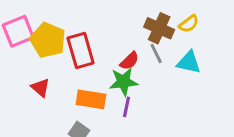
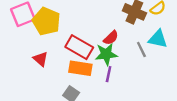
red rectangle: (81, 51) -> (79, 47), moved, turned -44
gray line: (156, 53) -> (141, 49), moved

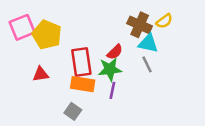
cyan triangle: (158, 39) -> (148, 43), moved
red rectangle: (79, 47) -> (81, 62), turned 52
red triangle: (40, 59) -> (41, 74), turned -49

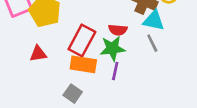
red semicircle: (115, 52) -> (118, 30), turned 49
red rectangle: (81, 62) -> (82, 40), turned 36

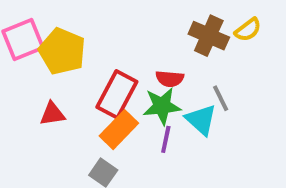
cyan triangle: (154, 21) -> (201, 120), moved, turned 30
orange rectangle: (83, 64) -> (119, 130), turned -55

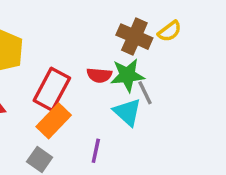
green star: (162, 106) -> (127, 75), moved
purple line: (166, 139) -> (96, 151), moved

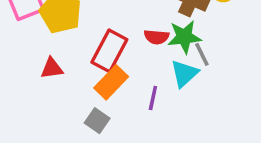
cyan triangle: (127, 112) -> (184, 74), turned 36
purple line: (96, 151) -> (153, 98), moved

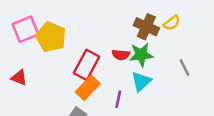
gray line: (202, 54) -> (185, 67), moved
red triangle: (52, 68) -> (19, 78), moved, turned 30

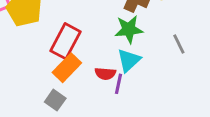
red semicircle: (121, 55) -> (105, 74), moved
purple line: (118, 99) -> (119, 84), moved

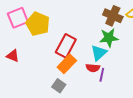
cyan triangle: (129, 60) -> (99, 53), moved

